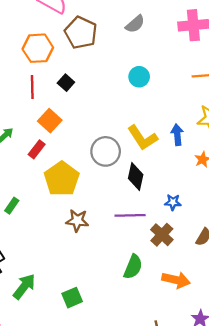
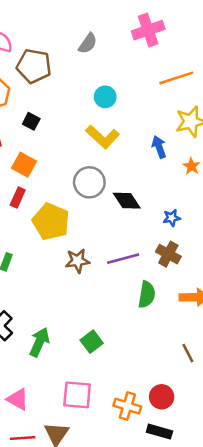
yellow L-shape: (142, 138) -> (103, 137), moved
black diamond: (136, 177) -> (127, 201), turned -32
purple line: (130, 215) -> (123, 259), moved

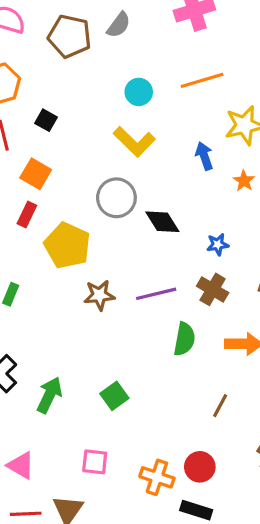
brown pentagon: (34, 66) -> (70, 36), moved
orange line: (176, 78) -> (202, 80), moved
brown line: (188, 353) -> (220, 406), moved, turned 54
pink square: (77, 395) -> (95, 462), size x0.7

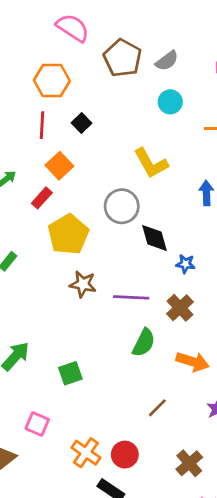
cyan circle: (139, 92) -> (170, 102), moved
blue star: (218, 244) -> (185, 264), moved

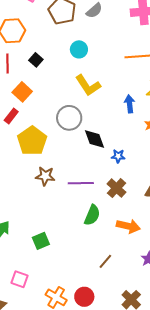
cyan circle: (170, 102) -> (79, 49), moved

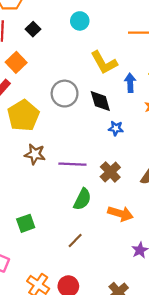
yellow L-shape: (88, 85) -> (104, 63), moved
black diamond: (95, 139) -> (100, 101), moved
blue star: (118, 156) -> (116, 128), moved
brown line: (105, 261) -> (75, 240), moved

